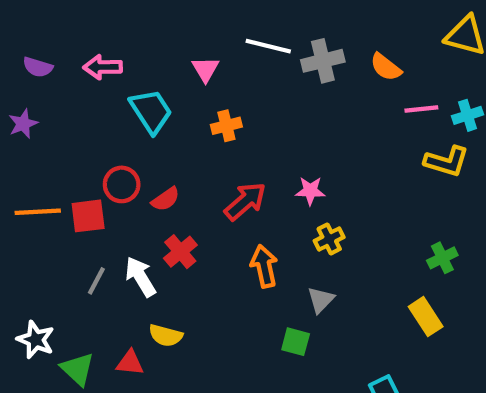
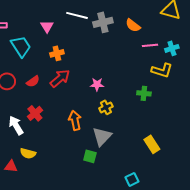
red semicircle: (166, 199) -> (33, 81), moved
red arrow: (245, 201) -> (60, 78), moved
green cross: (442, 258) -> (144, 93), moved, turned 32
gray triangle: (321, 300) -> (102, 136), size x1.5

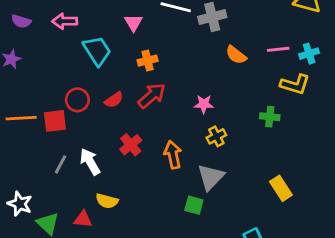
orange semicircle: (133, 25) -> (236, 55), moved
red cross: (35, 113) -> (131, 145), moved

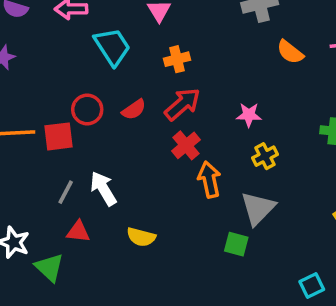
red cross: (131, 145) -> (186, 145), moved
yellow semicircle: (107, 201) -> (141, 237), moved
red triangle: (83, 219) -> (78, 232), moved

